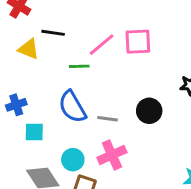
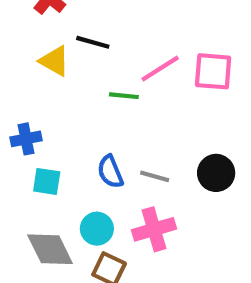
blue semicircle: (72, 107) -> (110, 172), moved, size x0.7

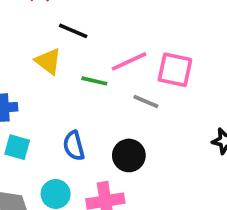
yellow triangle: (54, 61) -> (48, 61), moved
black circle: (216, 173) -> (129, 155), moved
gray line: (155, 176) -> (146, 101), moved

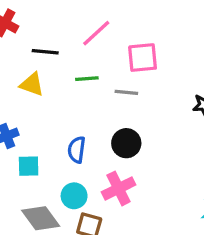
pink line: (129, 61) -> (96, 33), moved
green line: (94, 81) -> (87, 79), moved
blue semicircle: (74, 146) -> (77, 150), turned 40

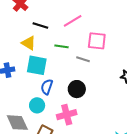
cyan square: (29, 166) -> (37, 65), moved, size x1.5
cyan circle: (74, 196) -> (37, 105), moved

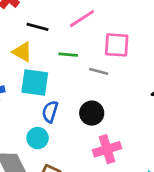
pink cross: (67, 115) -> (107, 149), moved

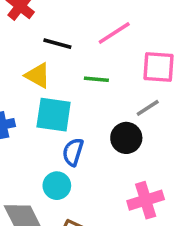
gray line: (99, 71) -> (148, 108), moved, turned -48
black circle: (92, 113) -> (126, 138), moved

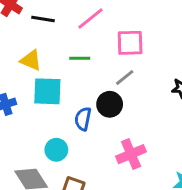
black line: (57, 44) -> (43, 19), moved
blue semicircle: (73, 152) -> (83, 119), moved

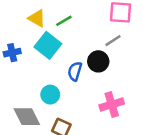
green line: (80, 58) -> (64, 21), moved, turned -35
cyan square: (47, 91) -> (48, 45), turned 30

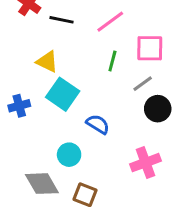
green line: (64, 21) -> (112, 61), moved, turned -42
black circle: (98, 61) -> (158, 109), moved
blue semicircle: (75, 71) -> (98, 124), turned 108

